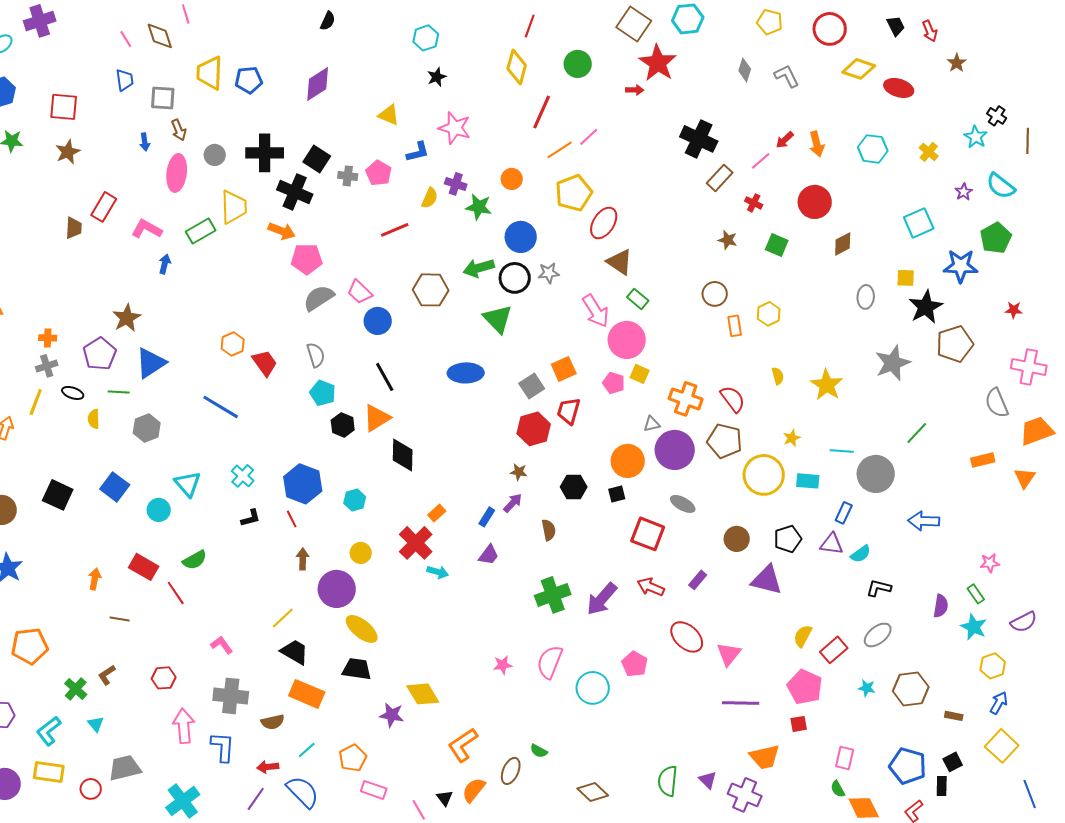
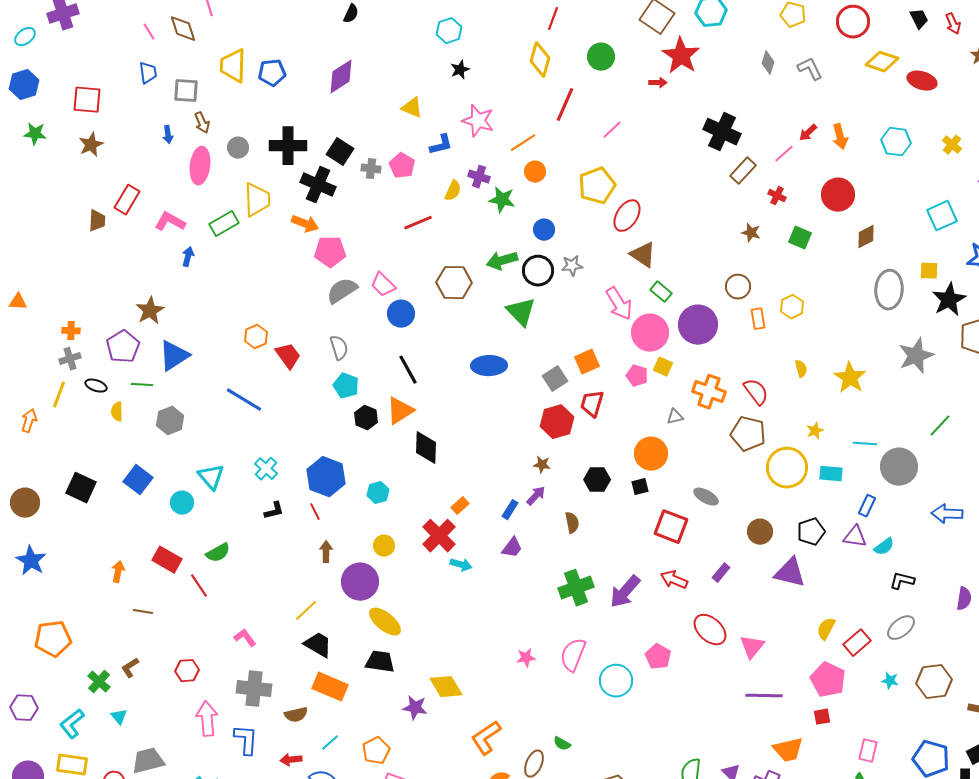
orange line: (560, 150) -> (523, 143), moved
blue circle: (521, 237) -> (544, 230), size x0.7
gray ellipse: (866, 297) -> (889, 290), size x1.6
purple circle: (675, 450) -> (698, 325), moved

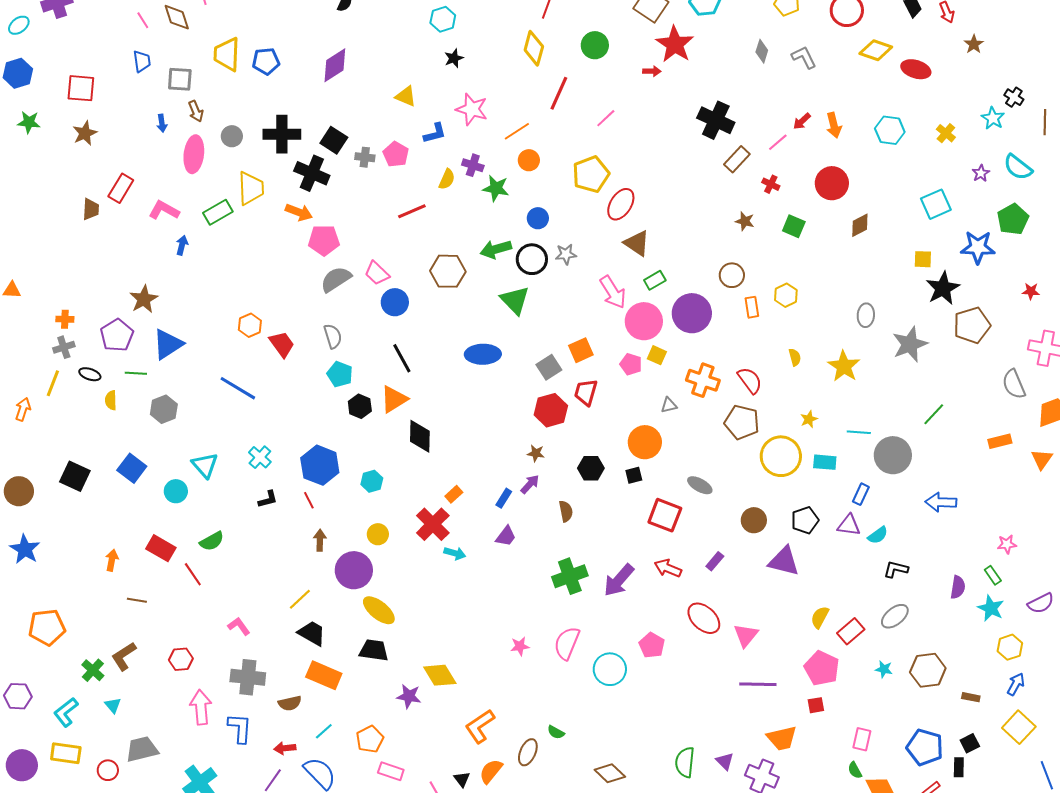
gray ellipse: (889, 290) -> (866, 315), moved, size x0.6
green rectangle: (661, 292) -> (655, 280), turned -70
brown L-shape: (130, 668) -> (124, 656), size x1.4

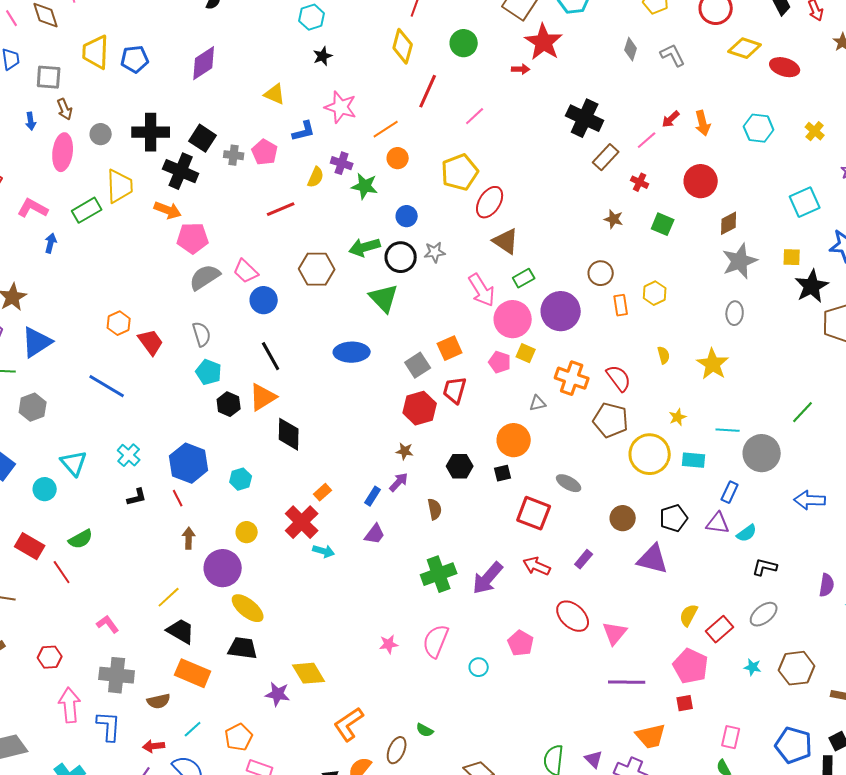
gray star: (910, 344) -> (740, 261), moved
cyan circle: (610, 669) -> (479, 667), size x0.6

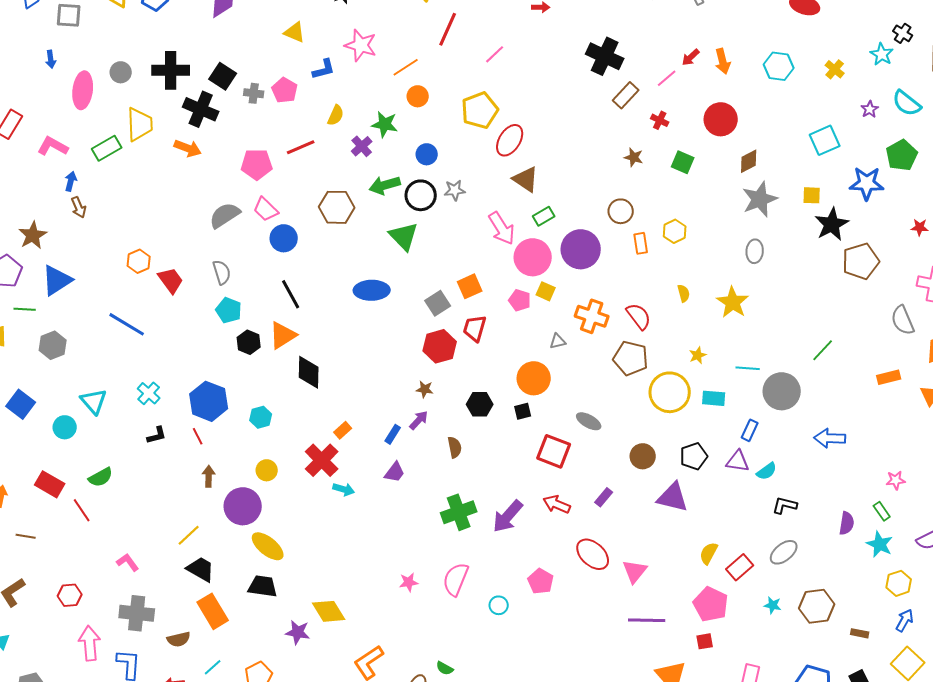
brown arrow: (65, 109) -> (79, 207), moved
purple cross: (342, 163) -> (362, 146), moved, turned 30
pink pentagon: (193, 238) -> (257, 164), moved
orange rectangle: (193, 673) -> (213, 611), turned 36

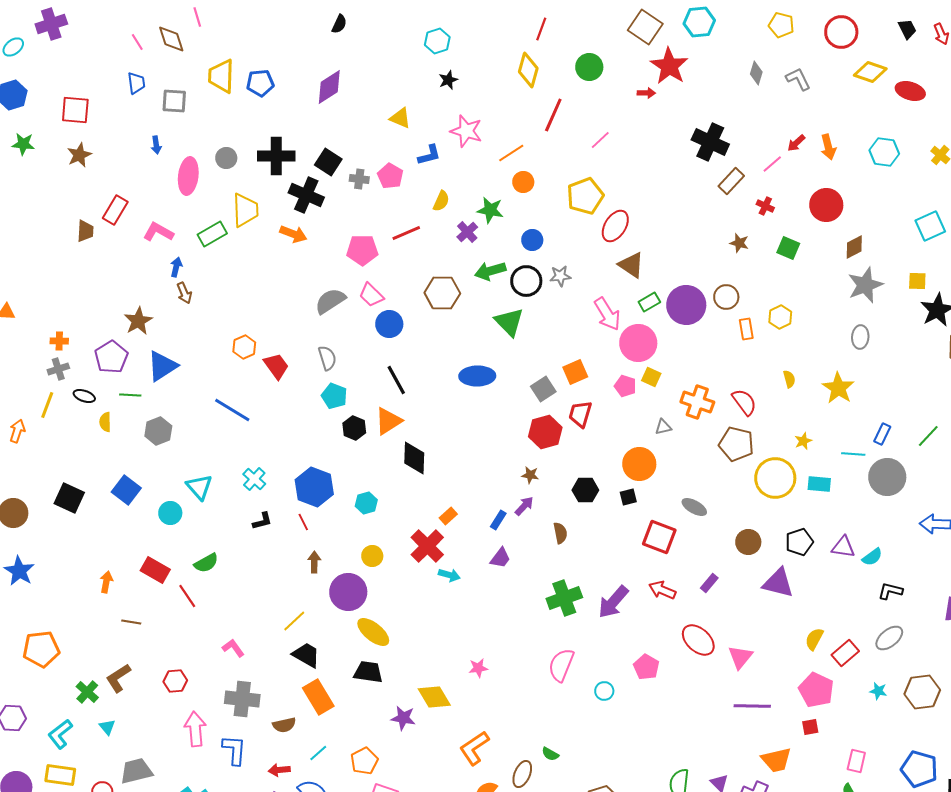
purple circle: (581, 249) -> (686, 305), moved
blue rectangle: (750, 430) -> (882, 434), moved
pink star: (409, 582) -> (478, 668), moved

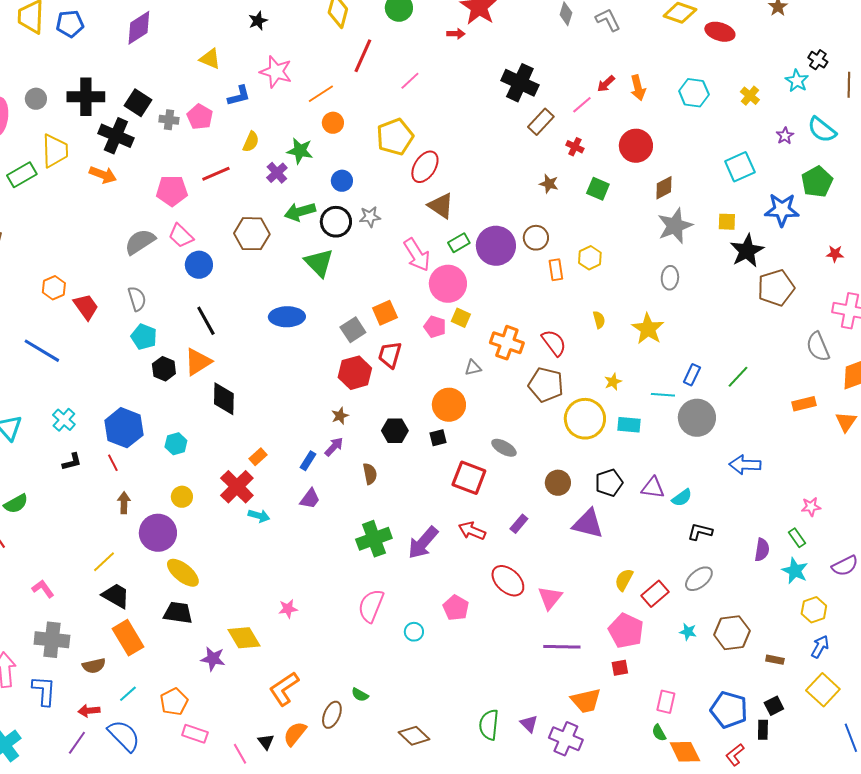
brown star: (530, 475) -> (340, 416), turned -30

